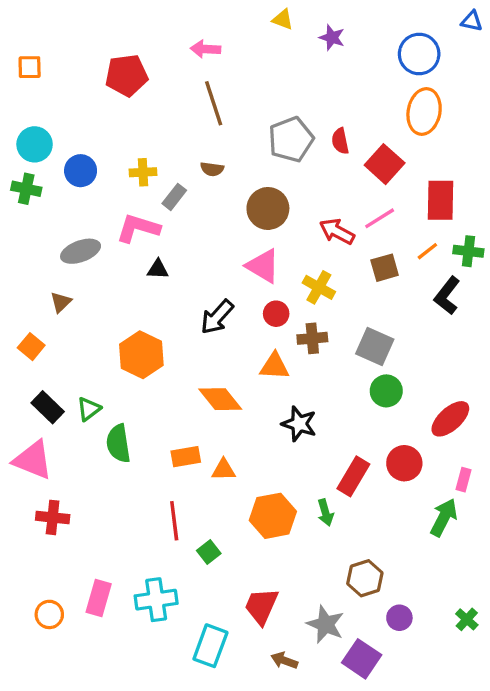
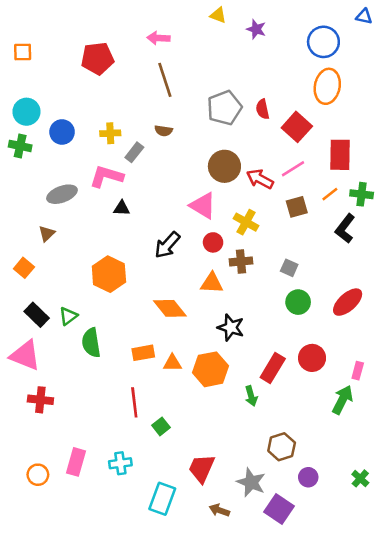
brown circle: (268, 208) -> (224, 166), moved
gray square: (375, 347) -> (289, 268), size x0.6
red ellipse: (450, 419) -> (348, 302), moved
orange hexagon: (273, 516) -> (211, 369), moved
cyan cross: (156, 600) -> (120, 463), size x0.7

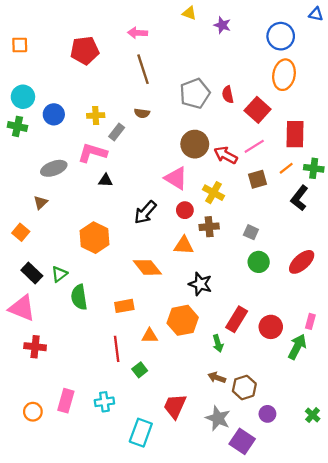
red circle: (312, 358) -> (271, 327), moved
orange triangle: (172, 363) -> (150, 336), moved
brown arrow: (219, 510) -> (217, 378), moved

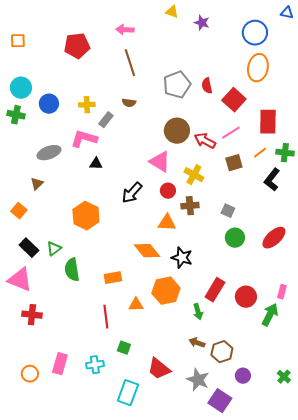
orange diamond: (147, 267) -> (147, 251), moved
green square: (140, 370) -> (124, 348), moved, turned -32
red trapezoid: (175, 406) -> (159, 369), turned -75

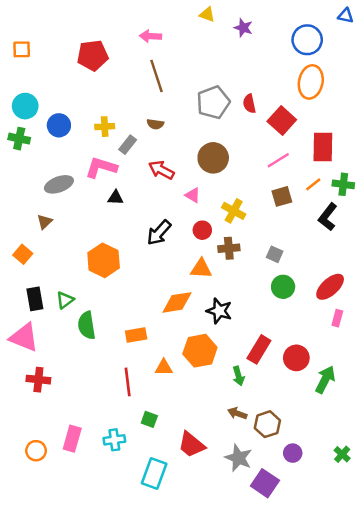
red arrow: (205, 141) -> (161, 170), moved
pink triangle: (160, 162) -> (193, 195), size x0.6
black rectangle: (29, 248) -> (35, 299), turned 36
orange diamond: (147, 251) -> (177, 302), turned -60
pink rectangle: (282, 292) -> (337, 318), moved

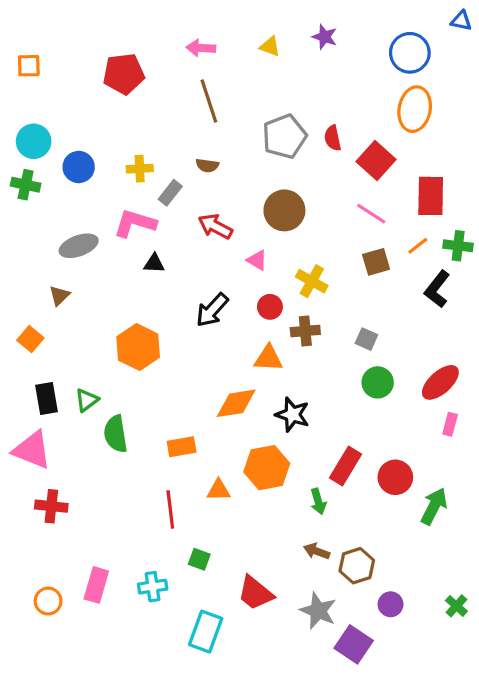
yellow triangle: (207, 14) -> (270, 46), moved
pink line: (278, 160) -> (371, 214), turned 65

